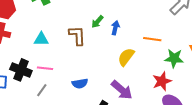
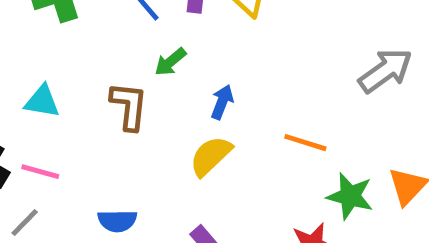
green arrow: (97, 22) -> (170, 62), moved
yellow semicircle: (126, 57) -> (211, 156), moved

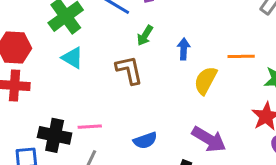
cyan triangle: (42, 101) -> (72, 58), moved, turned 40
yellow semicircle: (211, 156) -> (205, 80), moved

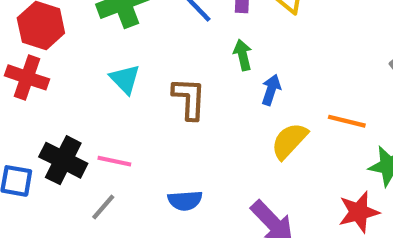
green arrow: (145, 35) -> (243, 55), moved, turned 120
cyan triangle: (72, 58) -> (125, 79), moved

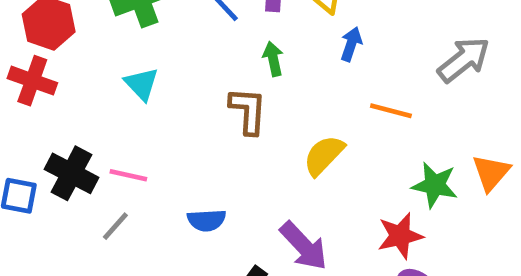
blue arrow: (271, 90) -> (351, 44), moved
brown L-shape: (189, 98) -> (248, 111), moved
orange line: (347, 121) -> (391, 111), moved

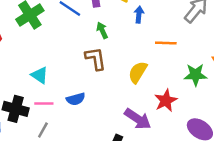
cyan triangle: (142, 84) -> (40, 75), moved
blue semicircle: (207, 220) -> (76, 99), moved
red star: (400, 236) -> (166, 101), moved

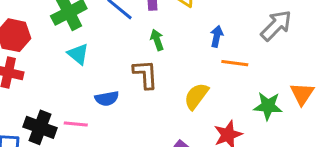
blue arrow: (139, 15) -> (217, 36), moved
cyan triangle: (40, 75) -> (78, 54), moved
blue semicircle: (76, 99) -> (107, 98), moved

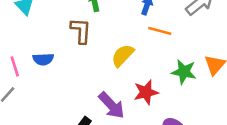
blue semicircle: (107, 98) -> (43, 59), moved
pink line: (76, 124) -> (15, 66), turned 60

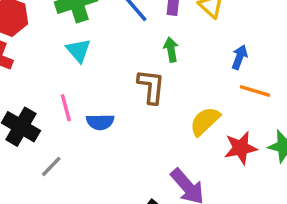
pink line: (15, 66) -> (66, 108), moved
red star: (146, 92) -> (241, 148), moved

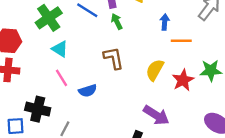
green arrow: (171, 50) -> (117, 21), moved
pink line: (66, 108) -> (61, 78), moved

